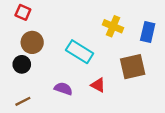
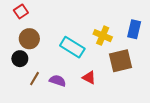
red square: (23, 12) -> (21, 11), turned 32
yellow cross: (113, 26) -> (103, 36), moved
brown line: (23, 101) -> (35, 79), moved, turned -32

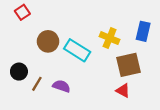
brown circle: (29, 39) -> (48, 41), moved
black circle: (20, 59) -> (19, 72), moved
red triangle: (89, 78) -> (123, 91), moved

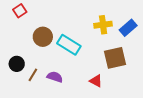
blue rectangle: (143, 31) -> (128, 28), turned 36
yellow cross: (110, 38) -> (103, 25), moved, turned -30
red triangle: (123, 91) -> (96, 81), moved

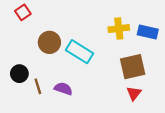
blue rectangle: (128, 28) -> (148, 32), turned 54
brown line: (33, 75) -> (38, 86), turned -48
red triangle: (96, 81) -> (134, 93), moved, turned 40

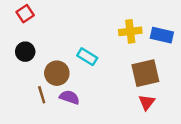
brown circle: (49, 42) -> (57, 73), moved
cyan rectangle: (80, 52) -> (87, 57), size x0.7
black circle: (19, 74) -> (25, 52), moved

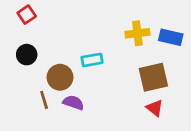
cyan rectangle: (87, 57) -> (92, 60), turned -42
red triangle: (147, 102) -> (155, 108), turned -30

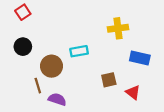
blue rectangle: (171, 37) -> (140, 58), moved
brown square: (153, 77) -> (109, 80), moved, size x0.6
purple semicircle: (73, 103) -> (57, 99), moved

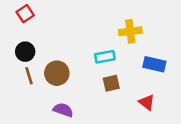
cyan rectangle: (79, 51) -> (105, 57), moved
brown square: (109, 80) -> (111, 83), moved
brown line: (38, 86) -> (29, 76), moved

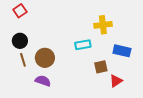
brown square: (111, 83) -> (101, 67), moved
red triangle: (147, 102) -> (116, 81), turned 48
purple semicircle: (63, 110) -> (43, 81), moved

